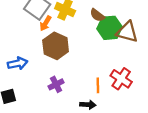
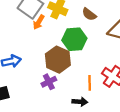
green hexagon: (110, 28) -> (74, 39), moved
brown hexagon: (56, 46) -> (58, 60), moved

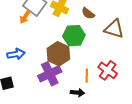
orange arrow: (39, 22) -> (25, 17), moved
purple cross: (49, 82) -> (50, 74), size x1.6

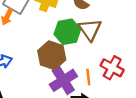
brown triangle: (114, 29) -> (90, 30), moved, turned 45
purple cross: (50, 74) -> (63, 80), moved

